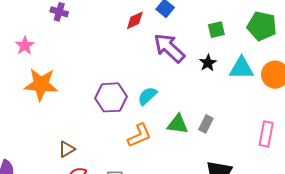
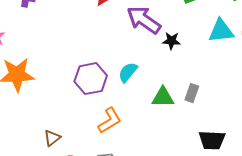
black star: (208, 63) -> (171, 41), moved, turned -30
orange L-shape: (139, 135) -> (110, 121), moved

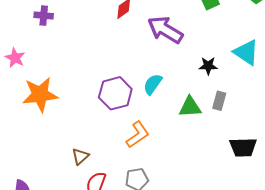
cyan triangle: (221, 31) -> (246, 52), moved, turned 44
black star: (171, 41) -> (208, 66), moved

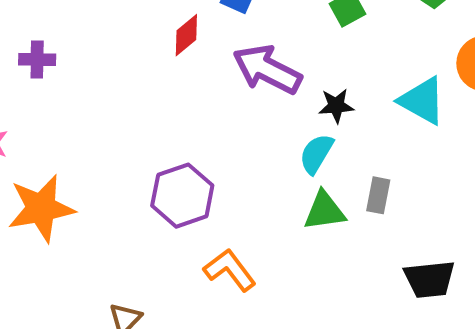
black star: (208, 66) -> (336, 106), moved
cyan semicircle: (153, 84) -> (316, 154), moved
orange L-shape: (138, 135) -> (230, 270), turned -88

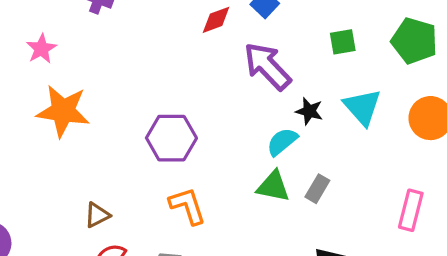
cyan triangle: (422, 101) -> (362, 107), moved

